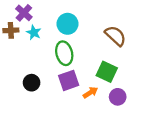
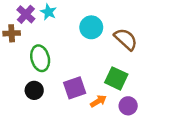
cyan circle: (68, 24) -> (91, 27), moved
cyan star: (34, 33) -> (48, 12), moved
green ellipse: (64, 53) -> (40, 58), moved

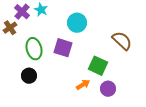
brown cross: (12, 33) -> (10, 28), turned -32
brown semicircle: (126, 39) -> (122, 41), moved
purple square: (75, 88) -> (63, 48), moved, turned 36

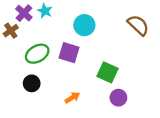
brown semicircle: (122, 41) -> (138, 25), moved
green ellipse: (34, 49) -> (37, 54), turned 75
orange arrow: (83, 85) -> (72, 98), moved

